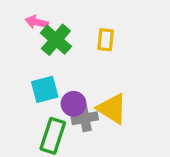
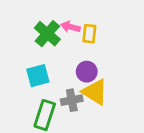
pink arrow: (37, 22) -> (70, 27), moved
purple circle: (74, 104) -> (87, 72), moved

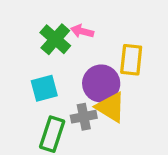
yellow rectangle: (89, 34) -> (131, 60), moved, size x1.4
purple circle: (87, 72) -> (101, 83), size x1.5

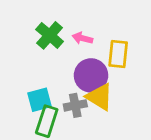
pink arrow: (82, 31) -> (82, 38), moved
cyan square: (44, 88) -> (40, 100), moved

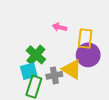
green cross: (50, 35) -> (36, 55), moved
purple circle: (91, 75) -> (88, 55), moved

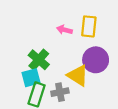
yellow rectangle: (85, 39) -> (89, 26), moved
gray cross: (54, 75) -> (60, 92), moved

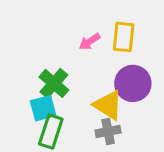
pink arrow: (64, 30) -> (90, 42), turned -48
gray cross: (60, 92) -> (108, 131), moved

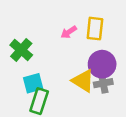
green cross: (54, 83) -> (21, 50), moved
gray cross: (108, 131) -> (103, 83), moved

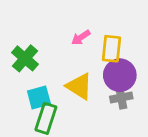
yellow rectangle: (95, 29) -> (111, 49), moved
yellow triangle: (83, 81) -> (79, 86), moved

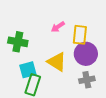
green cross: (25, 58) -> (18, 42), turned -30
gray cross: (121, 97) -> (87, 80), moved

